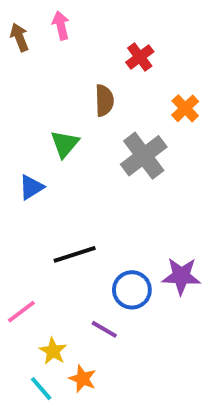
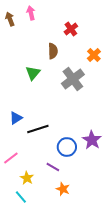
blue triangle: (31, 187) -> (16, 118), moved
purple star: (181, 276) -> (92, 140), turned 30
orange star: (83, 379) -> (63, 189), moved

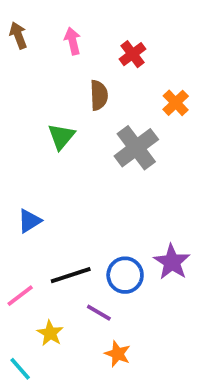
pink arrow: (31, 13) -> (73, 41), moved
black line: (38, 129) -> (71, 275), moved
cyan line: (21, 197) -> (20, 369), moved

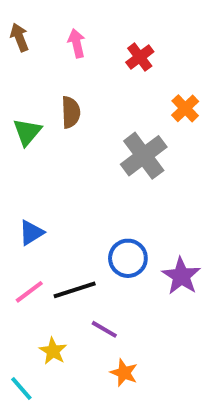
brown semicircle: (99, 95) -> (71, 112), moved
green triangle: (61, 136) -> (27, 132), moved
blue circle: (125, 275) -> (128, 258), moved
pink line: (20, 296) -> (29, 292), moved

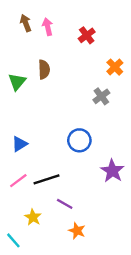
brown arrow: (19, 37) -> (26, 23), moved
gray cross: (144, 156) -> (101, 96), moved, size x0.6
blue circle: (128, 258) -> (79, 140), moved

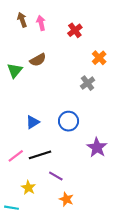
brown semicircle: (44, 69) -> (38, 60), turned 63
blue triangle: (20, 144) -> (33, 122), moved
cyan line: (13, 240) -> (11, 208), turned -40

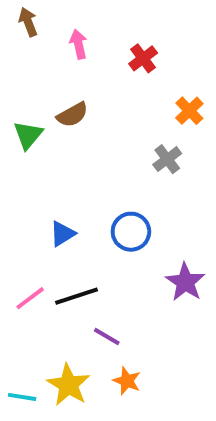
brown arrow: (22, 20) -> (28, 22), moved
yellow star: (28, 188) -> (68, 385), moved, size x1.5

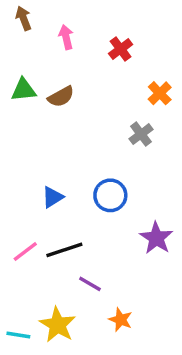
green triangle: (28, 135) -> (24, 90), moved, turned 44
orange star: (127, 381) -> (121, 320), moved

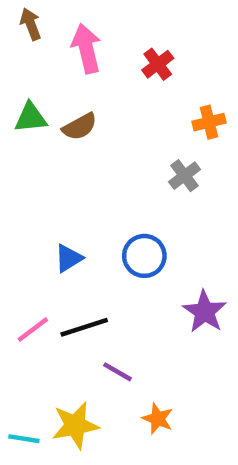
pink arrow: (66, 37) -> (86, 49), size x1.5
orange cross: (160, 93) -> (209, 122), turned 30
yellow star: (58, 325) -> (75, 425), turned 30

